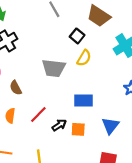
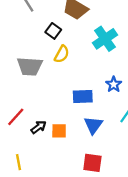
blue rectangle: (84, 101) -> (83, 96), moved

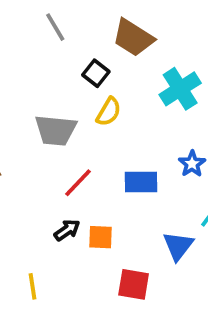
red line: (16, 117) -> (78, 183), moved
blue triangle: (93, 125) -> (178, 246), moved
red square: (92, 163) -> (134, 284), moved

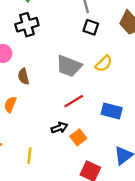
black square: (96, 73) -> (91, 27), moved, turned -35
orange square: (101, 237) -> (78, 137), turned 35

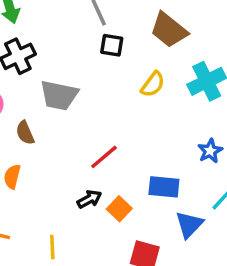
yellow semicircle: (104, 64) -> (153, 84), moved
gray trapezoid: (69, 66) -> (59, 95), moved
blue rectangle: (112, 111) -> (164, 187), moved

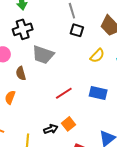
blue rectangle: (164, 187) -> (98, 93), moved
black arrow: (89, 199) -> (51, 129), moved

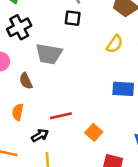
black square: (77, 30) -> (73, 18), moved
red line: (64, 93) -> (61, 116), moved, turned 30
black arrow: (51, 129) -> (40, 135), moved

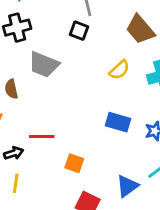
orange square: (94, 132) -> (74, 163), turned -35

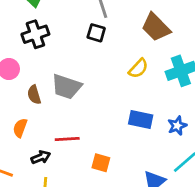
gray trapezoid: (44, 65) -> (66, 87), moved

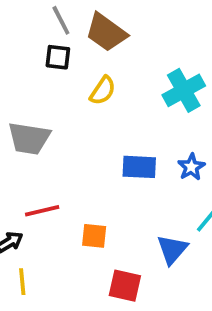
brown trapezoid: (156, 27) -> (106, 32), moved
yellow semicircle: (138, 68) -> (103, 91), moved

